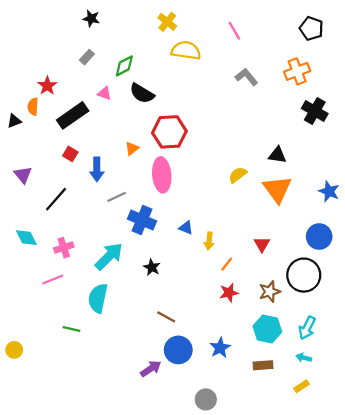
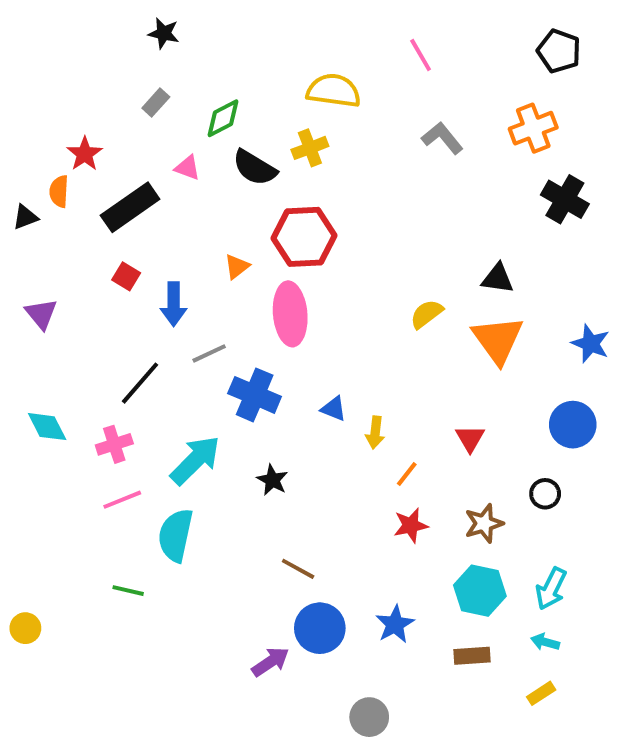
yellow cross: (167, 22) -> (310, 148), moved, turned 30
black line: (56, 199) -> (140, 383), moved
black circle: (304, 275) -> (545, 494), size x0.5
pink line: (53, 279) -> (122, 500), moved

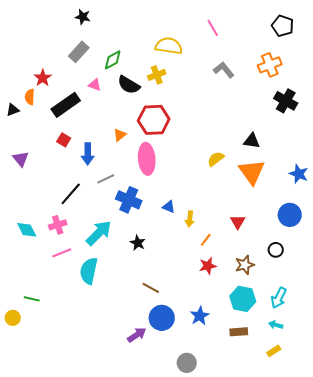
gray rectangle: (156, 102) -> (79, 52), size x1.5
cyan diamond: (47, 427) -> (27, 230), moved
green line: (128, 591) -> (32, 299), moved

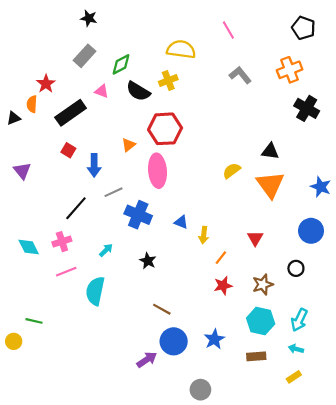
cyan arrow: (99, 233) -> (106, 250), size x0.5

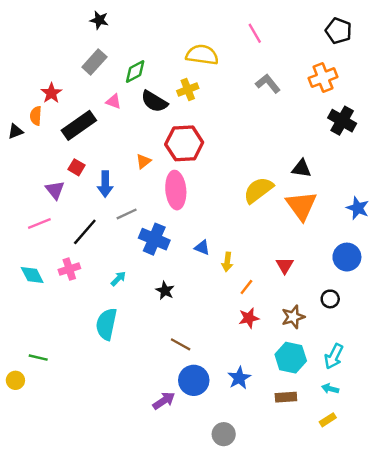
purple triangle: (22, 171) -> (55, 190), moved
yellow semicircle: (232, 171) -> (258, 190), size x1.5
pink line: (66, 272) -> (39, 224), moved

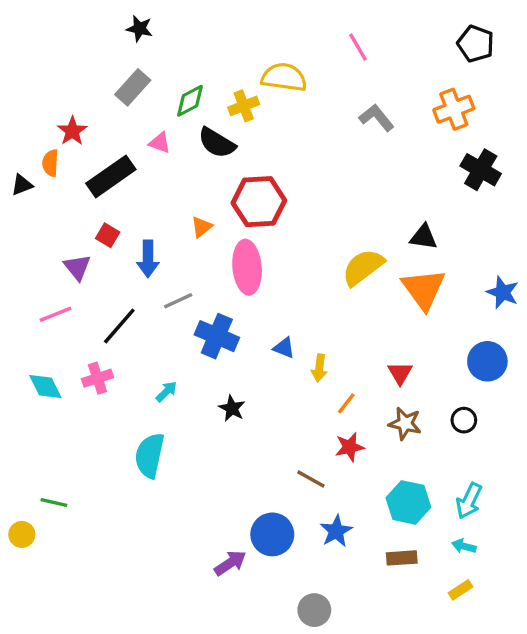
yellow cross: (188, 90) -> (244, 106), moved
brown star: (293, 317) -> (405, 423), moved, turned 30
brown line: (181, 344) -> (311, 479), moved

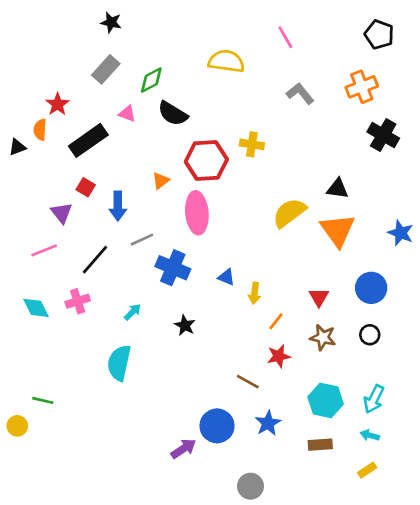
yellow cross: (244, 106) -> (252, 144), moved, turned 30
blue circle: (487, 361) -> (371, 288), moved

